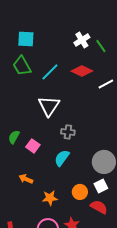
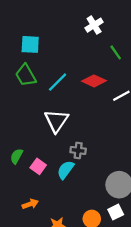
white cross: (82, 40) -> (94, 25), moved
cyan semicircle: (62, 158) -> (66, 170), moved
orange arrow: (26, 179) -> (30, 204), turned 136

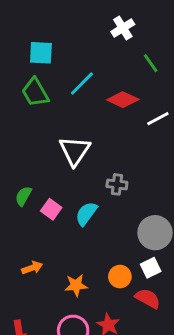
cyan line: (58, 82) -> (82, 84), moved
gray cross: (78, 150) -> (117, 184), moved
orange arrow: (30, 204) -> (32, 268), moved

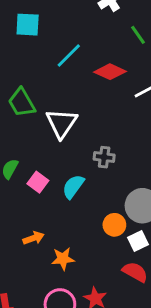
green trapezoid: (35, 92) -> (22, 103), moved
orange arrow: (32, 268) -> (33, 238), moved
orange circle: (120, 277) -> (114, 225), moved

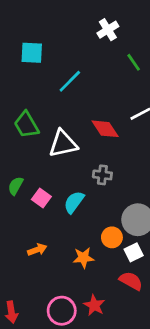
red diamond: (110, 72) -> (105, 129), moved, turned 32
white triangle: (61, 123) -> (63, 144), turned 44
orange star: (63, 259) -> (83, 258), moved

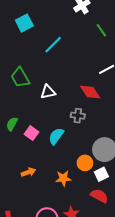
cyan square: (32, 53) -> (24, 23), turned -30
red diamond: (105, 129) -> (90, 92), moved
white triangle: (63, 144) -> (48, 92), size x0.7

